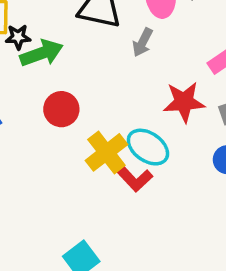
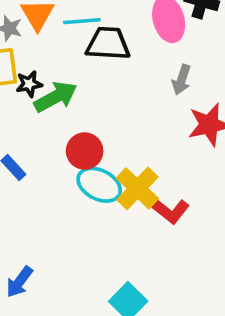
gray arrow: (143, 42) -> (181, 80), moved
cyan ellipse: (148, 147) -> (99, 185), moved

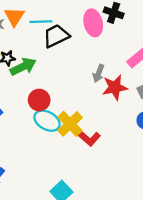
black trapezoid: (108, 44) -> (56, 36), turned -32
gray arrow: (181, 80) -> (99, 73), moved

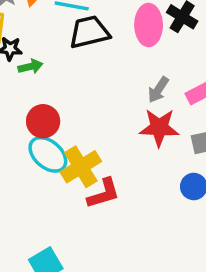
green arrow: (23, 67) -> (30, 67), size x0.6
gray arrow: (99, 73) -> (158, 90), moved
red L-shape: (88, 138) -> (104, 193), turned -70

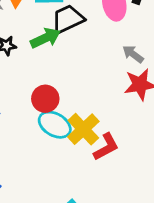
green arrow: (30, 67) -> (45, 38), moved, size x1.5
gray arrow: (158, 90) -> (133, 54), turned 105

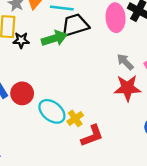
red circle: (45, 99) -> (22, 93), moved
yellow cross: (83, 129) -> (75, 118), size x0.6

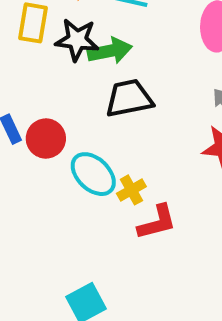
black trapezoid: (75, 25) -> (129, 98), moved
black star: (21, 40) -> (77, 40), moved, size x1.5

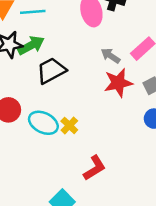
red L-shape: (157, 222) -> (95, 168), moved

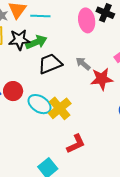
gray arrow: (111, 56) -> (83, 64), moved
yellow cross: (69, 125) -> (60, 108), size x1.6

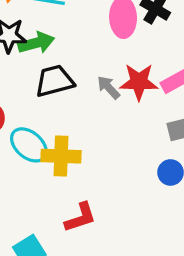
red star: (102, 79) -> (139, 82), moved
yellow cross: (60, 108) -> (61, 156), turned 35

